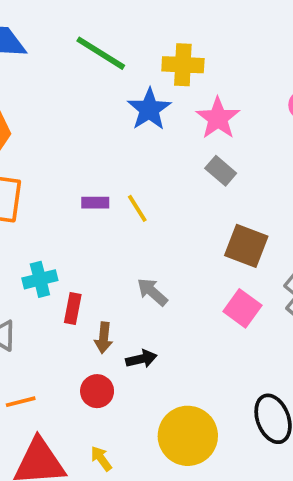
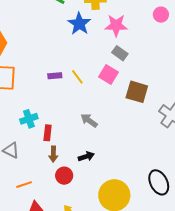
pink star: (218, 118) -> (116, 25), turned -30
pink square: (242, 308) -> (108, 74), moved
brown arrow: (104, 338) -> (53, 154), moved

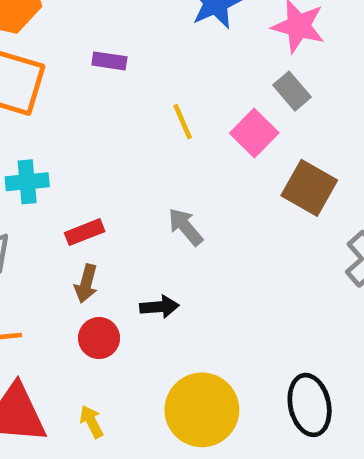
purple rectangle: (55, 76) -> (109, 61), moved
cyan cross: (29, 119) -> (27, 182), moved
red rectangle: (48, 133) -> (85, 232), turned 49

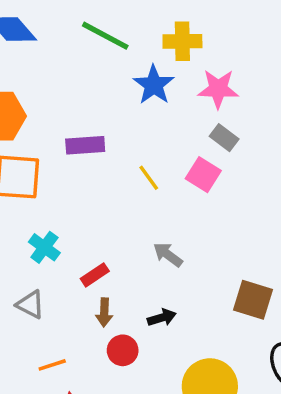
purple rectangle: (109, 61) -> (85, 145), size x1.5
cyan cross: (27, 182) -> (44, 247), turned -36
brown square: (309, 188) -> (253, 300), moved

